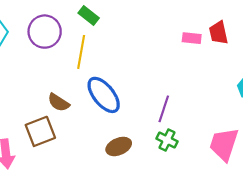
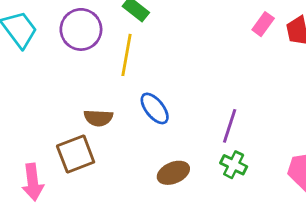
pink rectangle: (192, 38) -> (263, 24), moved, turned -60
blue ellipse: (104, 95) -> (155, 108), size x0.7
brown semicircle: (59, 102) -> (98, 118), turned -30

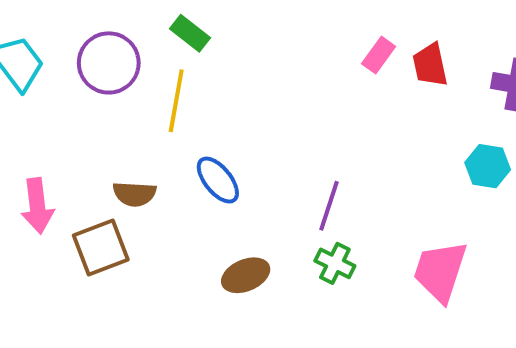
pink arrow: (33, 182) -> (37, 206), moved

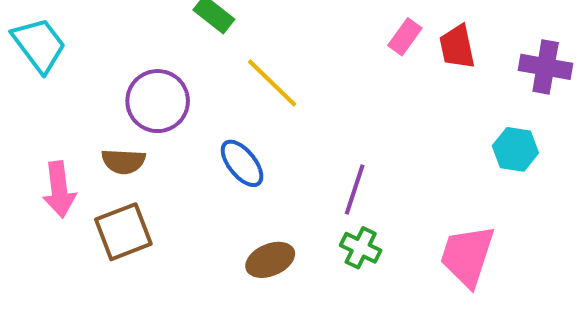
purple circle: (109, 63) -> (158, 101), moved
yellow line: (176, 101) -> (272, 83), moved, turned -56
brown semicircle: (135, 194) -> (123, 161), moved

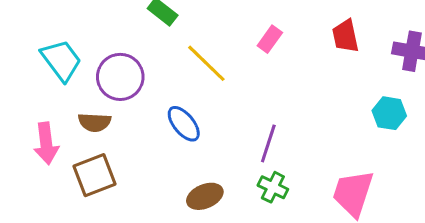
pink rectangle: (405, 37) -> (270, 39), moved
cyan trapezoid: (39, 45) -> (61, 60), moved

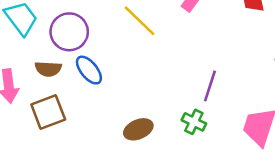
blue ellipse: (184, 124) -> (89, 70), moved
purple line: (268, 143) -> (210, 86), moved

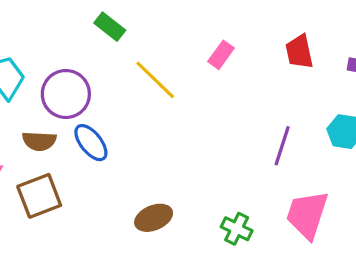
purple line: (210, 86) -> (282, 146), moved
green cross: (194, 122) -> (237, 229), moved

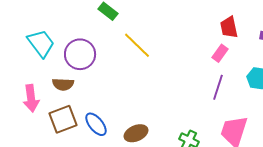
pink rectangle: (221, 55) -> (220, 53), moved
blue ellipse: (91, 143) -> (96, 124), moved

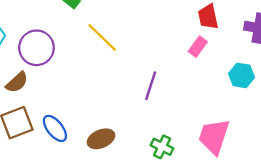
brown semicircle: (63, 84) -> (17, 82), turned -45
purple line: (218, 87) -> (151, 86), moved

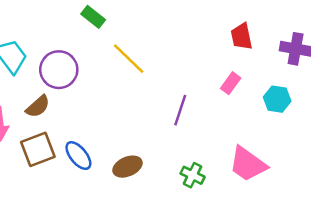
pink rectangle: (198, 47) -> (231, 83), moved
pink trapezoid: (214, 136) -> (248, 164), turned -72

